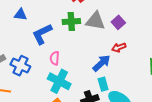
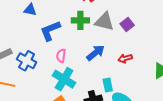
red arrow: (119, 47) -> (125, 58), moved
blue arrow: (102, 63) -> (96, 53), moved

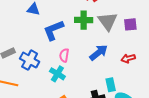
gray triangle: (104, 21) -> (108, 21), turned 40
purple square: (127, 25) -> (130, 24), turned 32
cyan cross: (64, 79) -> (57, 74), moved, size x0.7

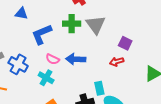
purple square: (130, 24) -> (125, 43), moved, turned 32
blue arrow: (99, 53) -> (76, 59), moved, turned -138
pink semicircle: (64, 55) -> (53, 59), turned -72

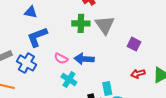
blue L-shape: (42, 34) -> (37, 37), moved
red arrow: (117, 62) -> (138, 74), moved
cyan cross: (46, 78) -> (69, 79), moved

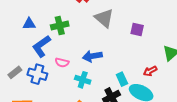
green cross: (81, 23) -> (60, 25), moved
pink semicircle: (61, 59) -> (62, 63), moved
red arrow: (138, 74) -> (150, 71), moved

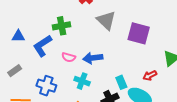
blue triangle: (29, 24) -> (18, 36), moved
purple square: (137, 30) -> (139, 33), size x1.6
pink semicircle: (62, 63) -> (69, 57), moved
blue cross: (37, 74) -> (46, 86), moved

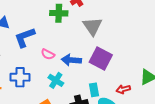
green cross: (62, 26) -> (59, 13), moved
purple square: (139, 33) -> (101, 58), moved
blue cross: (46, 86) -> (20, 77), turned -30

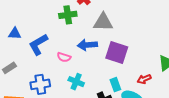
gray triangle: (92, 26) -> (103, 22), turned -45
blue arrow: (71, 60) -> (87, 45), moved

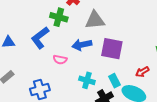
green cross: (68, 15) -> (59, 17), turned 30
blue L-shape: (38, 44) -> (40, 38), moved
cyan cross: (76, 82) -> (87, 80), moved

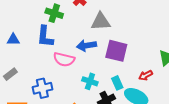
green cross: (59, 17) -> (54, 13), moved
blue L-shape: (40, 38) -> (45, 37), turned -50
pink semicircle: (60, 60) -> (64, 59), size x1.5

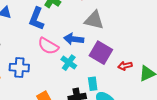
red arrow: (146, 75) -> (125, 66), moved
cyan cross: (90, 81) -> (69, 63), moved

